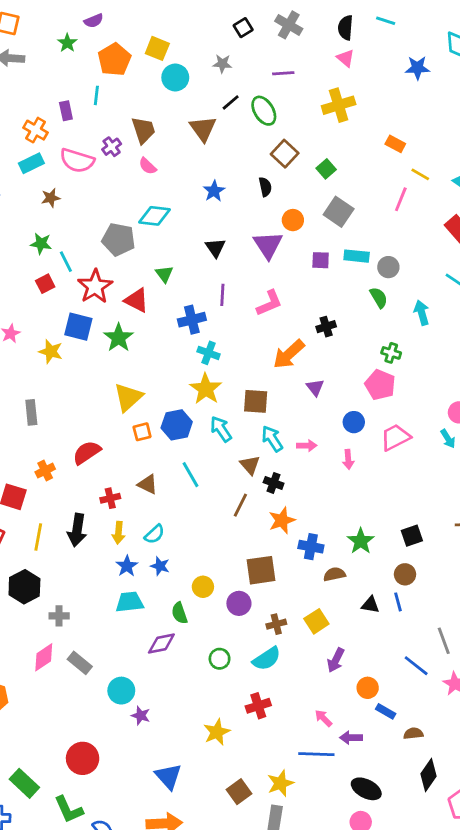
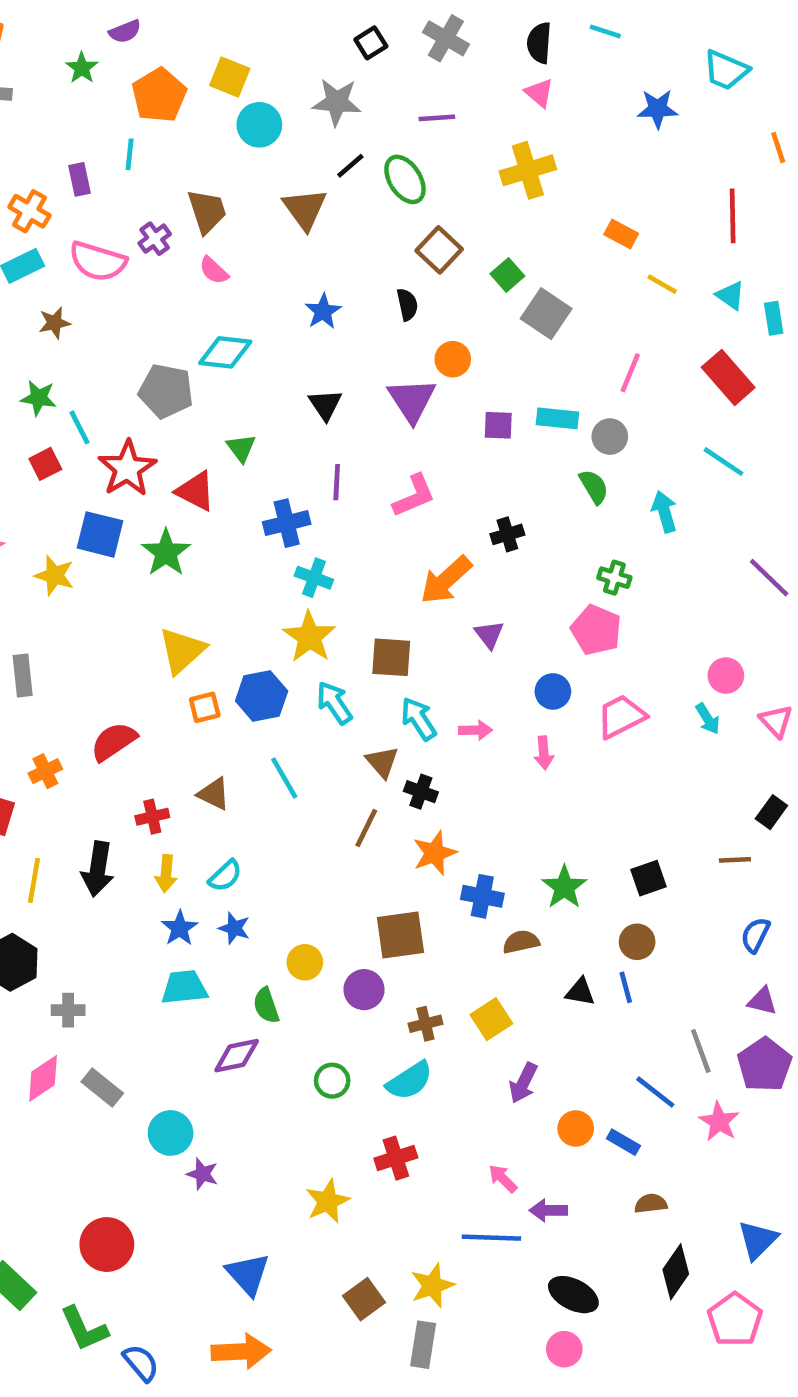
gray star: (222, 64) -> (337, 102), size x1.5
pink line: (401, 199) -> (630, 373), moved
gray square: (339, 212) -> (546, 314), moved
blue rectangle: (386, 711) -> (623, 1142), moved

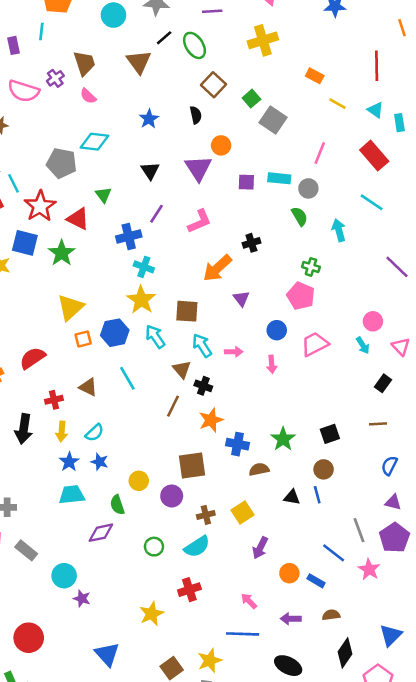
purple line: (337, 482) -> (157, 214), turned 30
black rectangle: (771, 812) -> (383, 383), moved
purple arrow: (548, 1210) -> (291, 619), moved

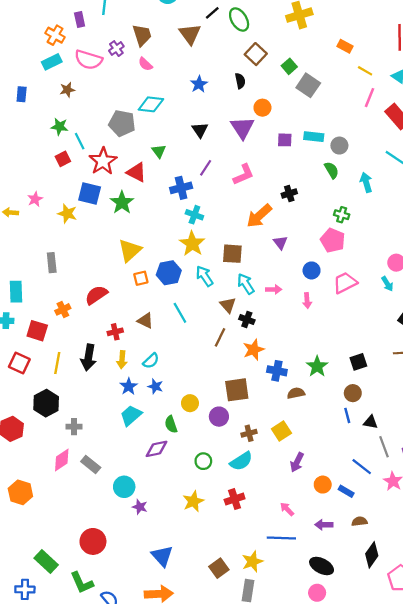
pink line: (320, 153) -> (370, 98), moved
cyan trapezoid: (72, 495) -> (131, 415), turned -35
black triangle: (292, 497) -> (371, 422), moved
yellow star: (151, 614) -> (193, 501), moved

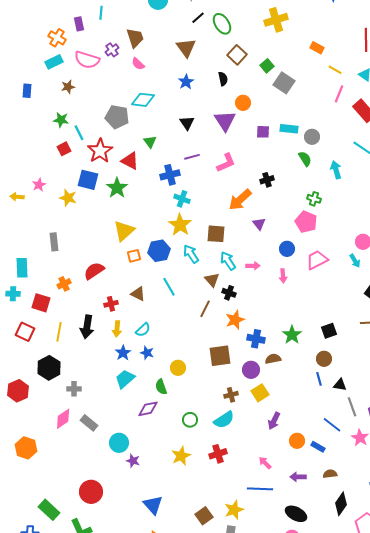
brown triangle: (190, 34) -> (186, 48), moved
purple line: (206, 168) -> (192, 157), turned 42
purple circle: (219, 417) -> (251, 370), moved

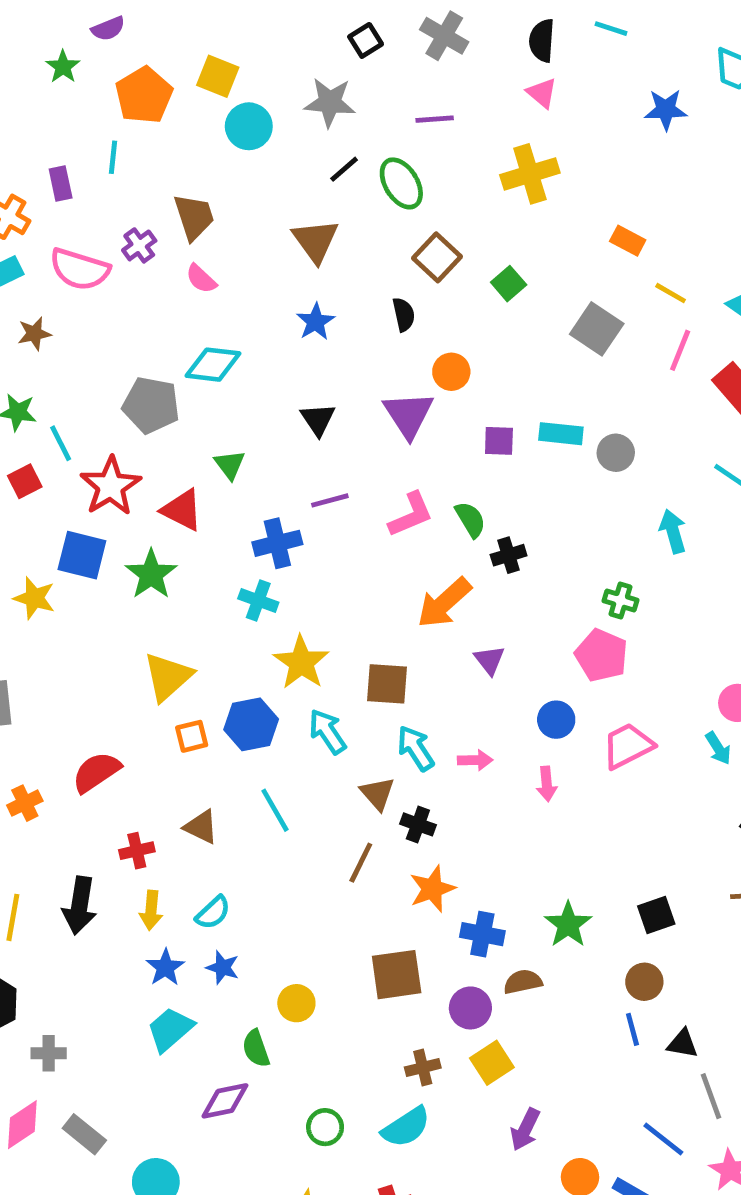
gray square: (284, 83) -> (597, 329), moved
green semicircle: (305, 159) -> (470, 519), moved
cyan cross: (182, 199) -> (258, 600), moved

